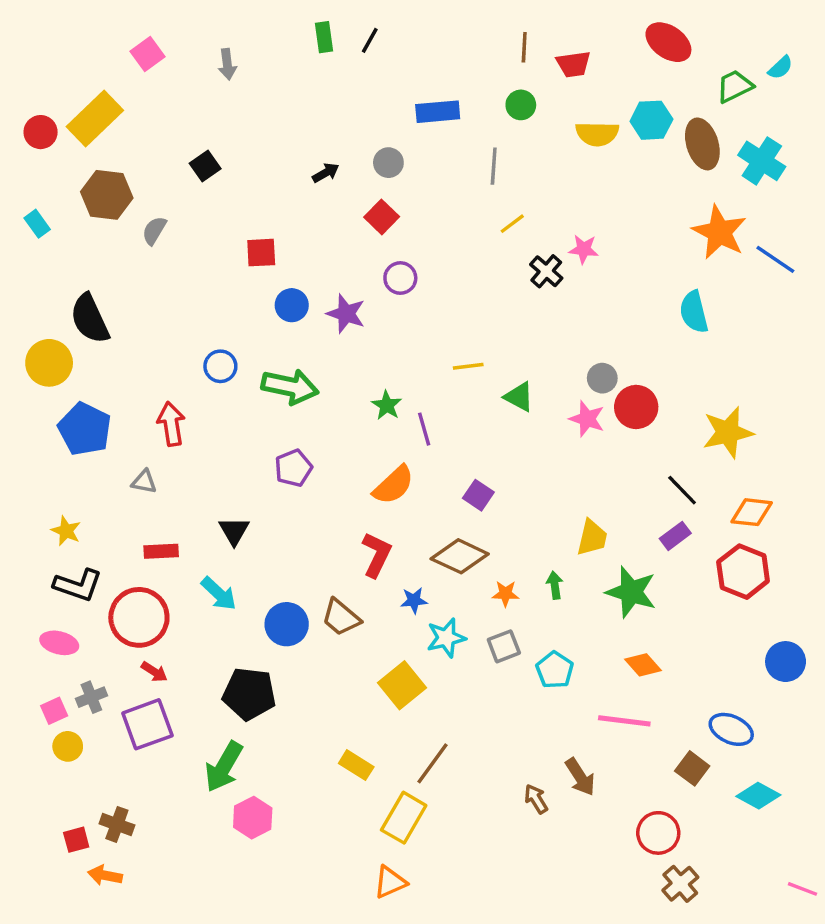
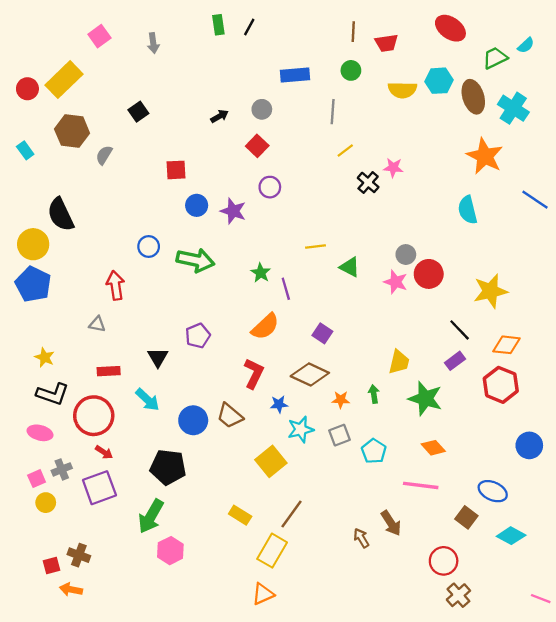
blue line: (775, 259) -> (535, 200), moved
blue pentagon: (85, 429) -> (33, 284), moved
purple pentagon: (293, 468) -> (198, 336), moved

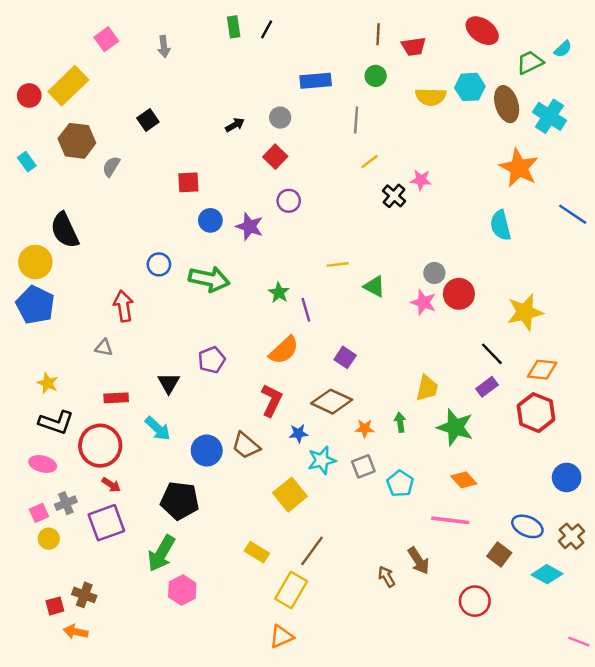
brown cross: (458, 595) -> (572, 536), moved

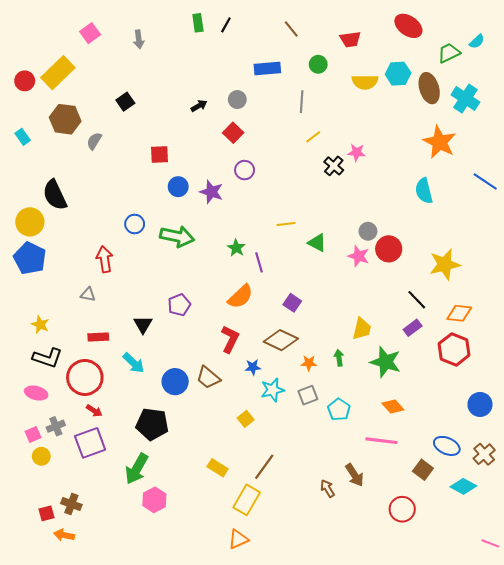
brown line: (378, 34) -> (291, 29), moved, turned -42
yellow square: (290, 495) -> (246, 419), size x0.6

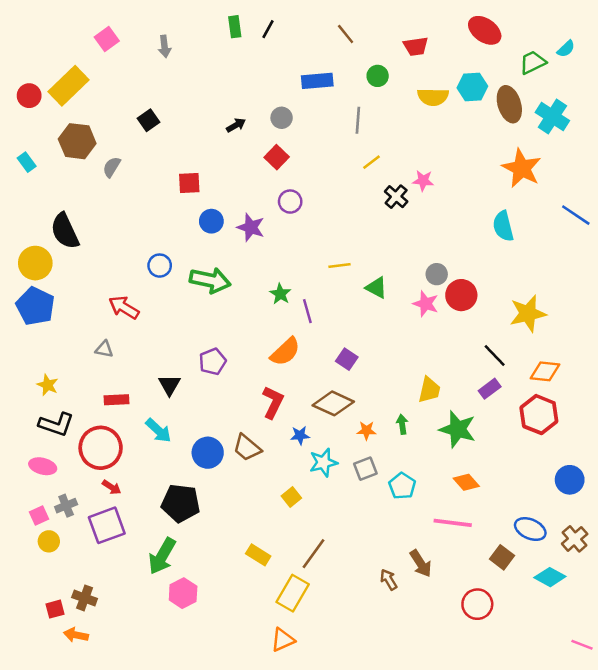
red arrow: (105, 259) -> (124, 307), turned -50

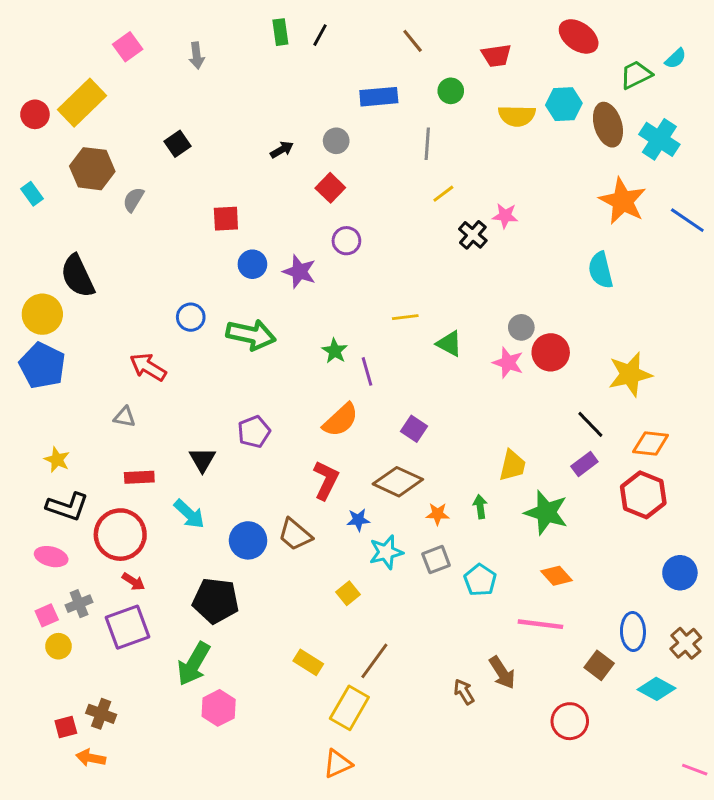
blue line: (576, 215) -> (687, 220), moved
blue ellipse: (530, 529) -> (633, 632), turned 64

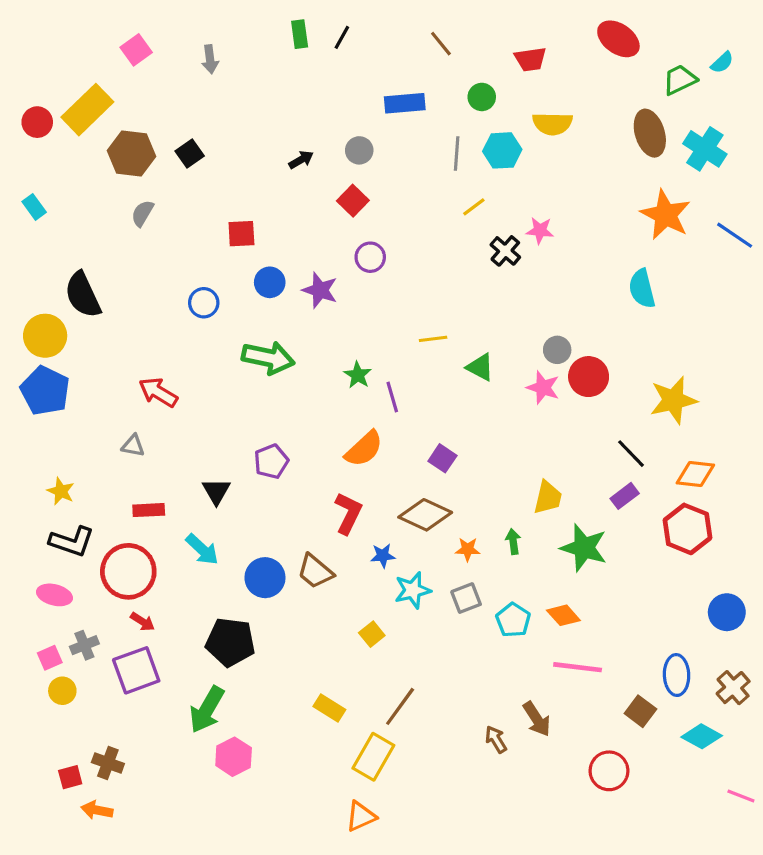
cyan hexagon: (564, 104) -> (502, 150), moved
brown hexagon: (92, 169) -> (131, 154), moved
blue circle: (191, 317) -> (204, 303), moved
orange diamond: (557, 576) -> (563, 615), moved
pink line: (695, 770) -> (741, 796), moved

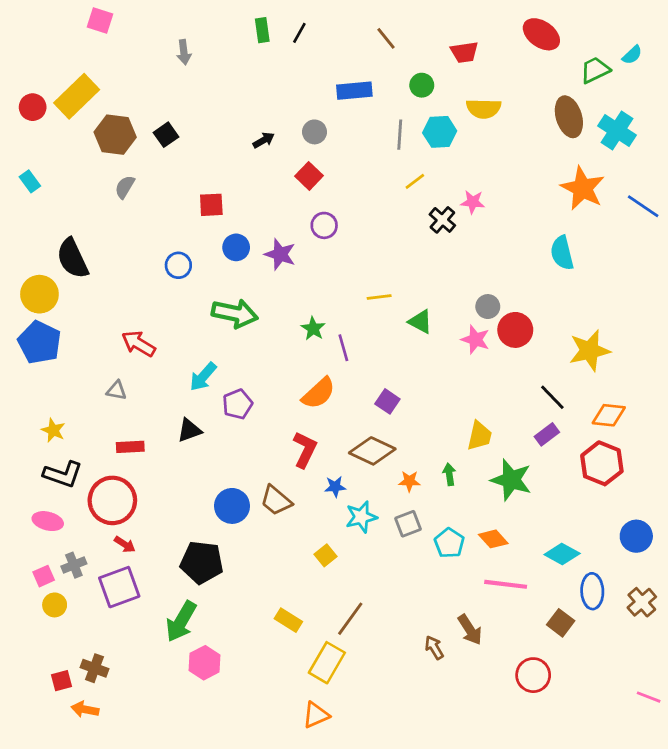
pink square: (136, 50) -> (100, 21), moved, turned -36
black triangle: (216, 491) -> (189, 430), turned 40
cyan arrow: (202, 549) -> (203, 377), moved, turned 88
cyan diamond: (702, 736) -> (562, 554), moved

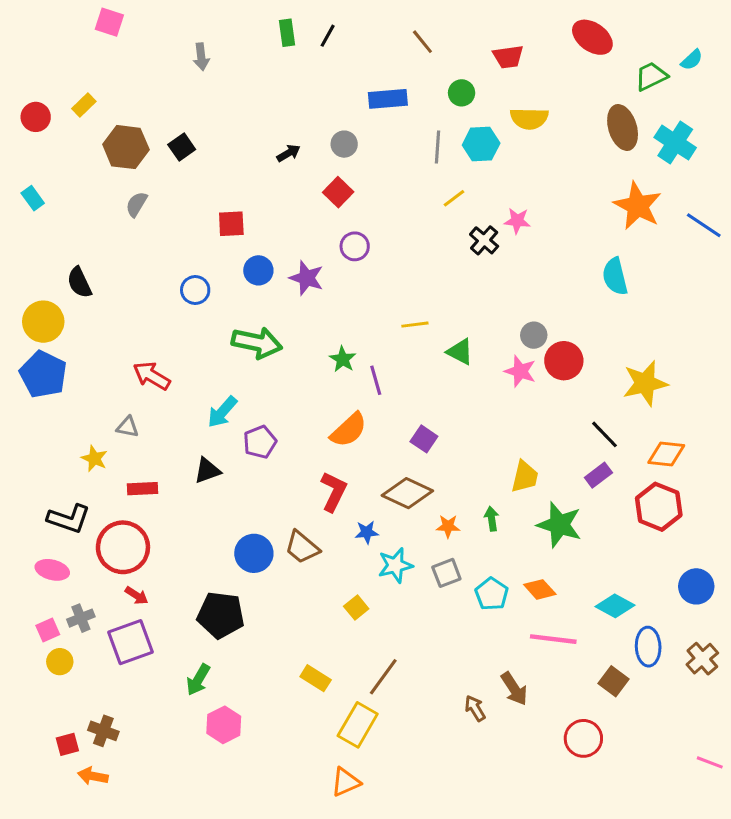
yellow rectangle: (77, 96) -> (84, 105), size x0.5
black semicircle: (72, 258) -> (79, 282), size x0.7
yellow star: (53, 430) -> (94, 459), moved
green arrow: (181, 621) -> (198, 680), size x0.7

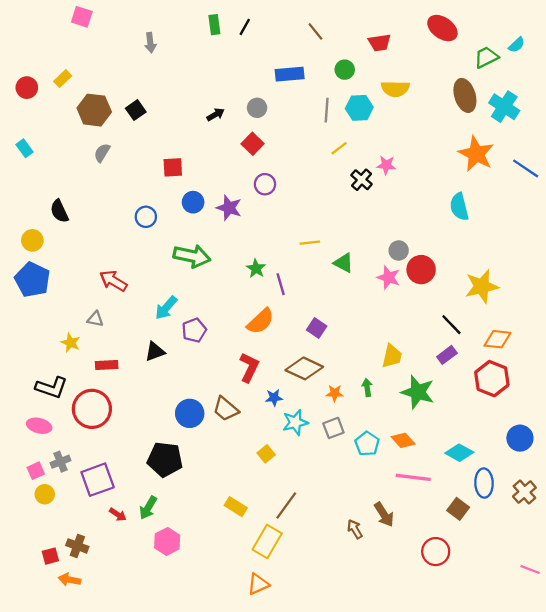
yellow circle: (43, 322) -> (32, 240), size x0.7
red arrow: (137, 595) -> (118, 514), moved

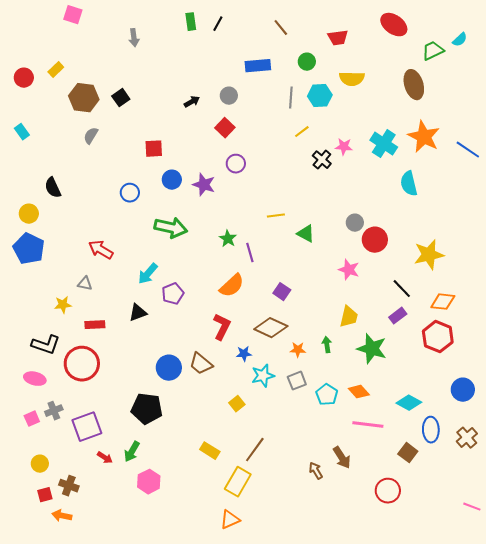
cyan cross: (504, 107) -> (384, 144), moved
pink star: (389, 277) -> (349, 270), moved
yellow star: (71, 343) -> (63, 305), turned -30
yellow circle: (45, 494) -> (40, 464), moved

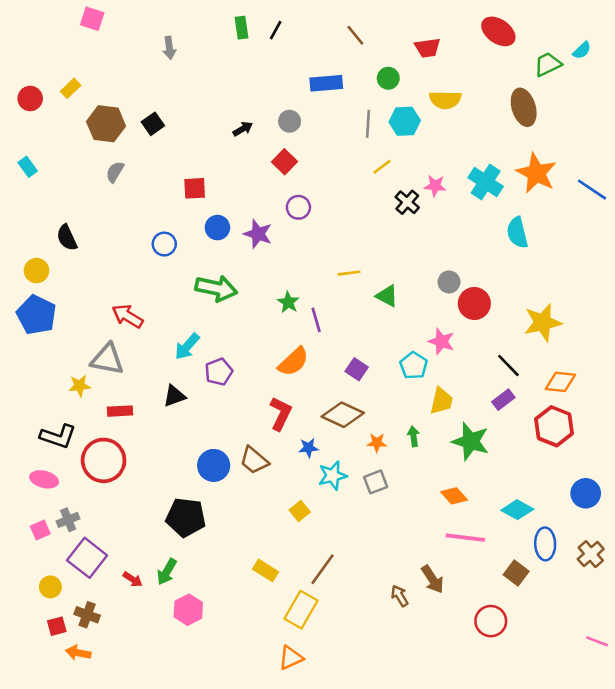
gray triangle: (85, 284) -> (107, 359), size x1.8
cyan pentagon: (327, 395) -> (414, 365), moved
purple square: (87, 427) -> (87, 558), moved, turned -32

